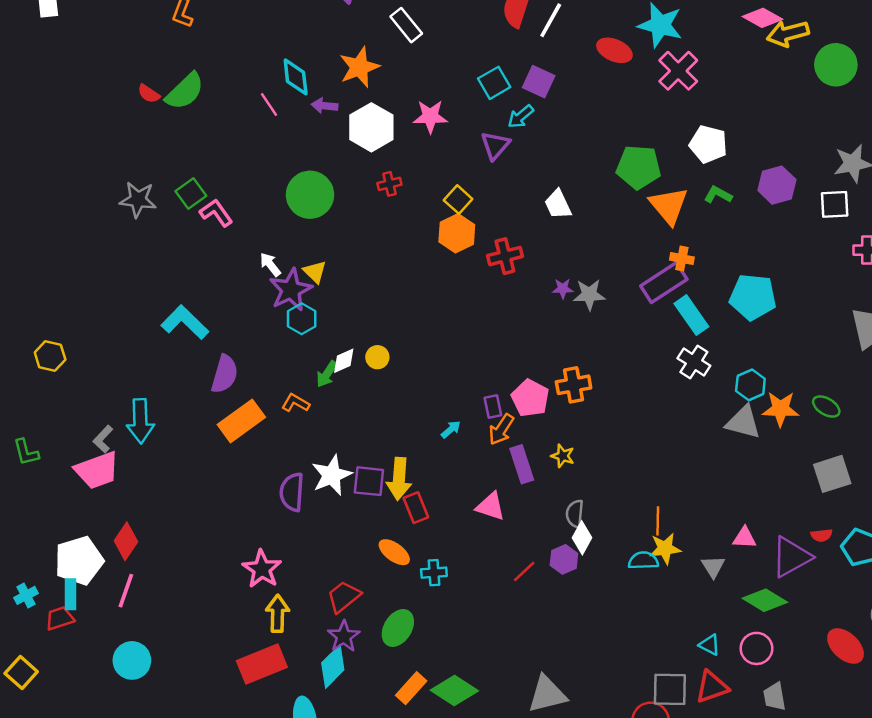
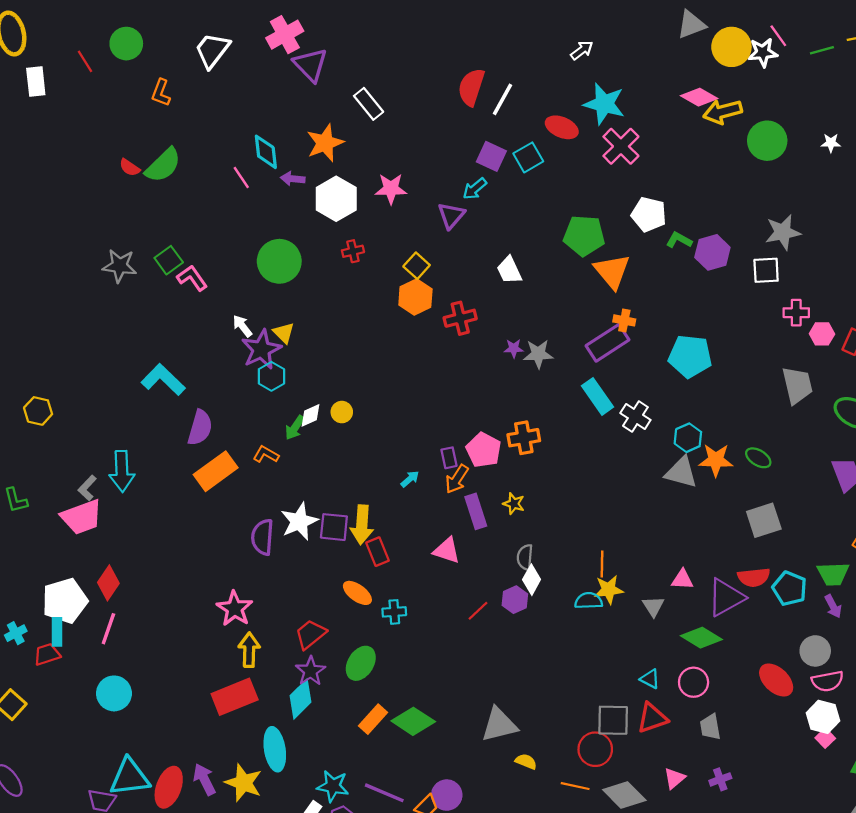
cyan square: (494, 83) -> (528, 157), moved
green L-shape: (718, 195) -> (679, 240), moved
cyan rectangle: (691, 315) -> (597, 396), moved
red semicircle: (821, 535) -> (754, 577), size x1.6

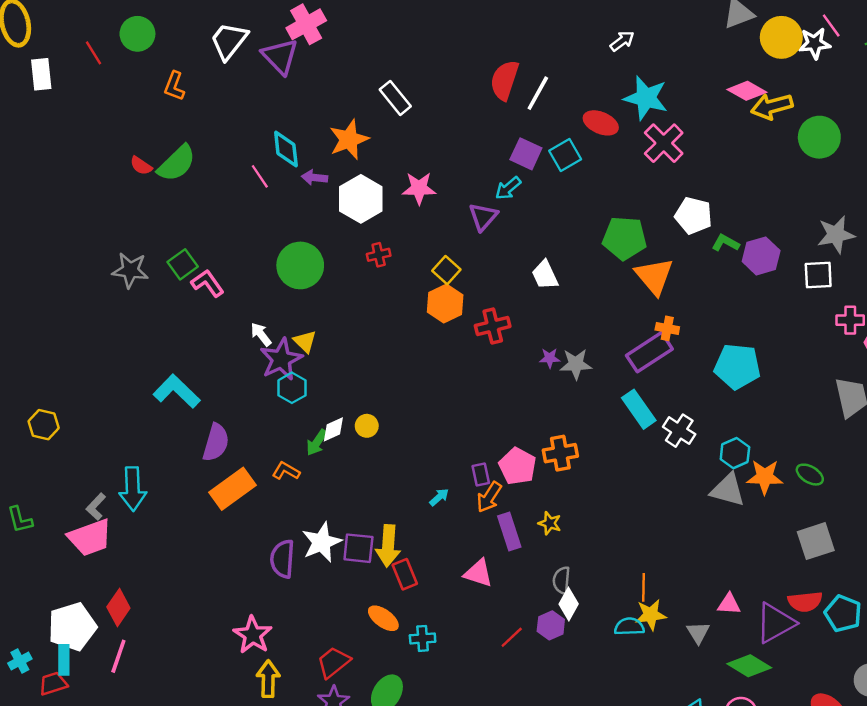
purple triangle: (311, 65) -> (280, 56), moved

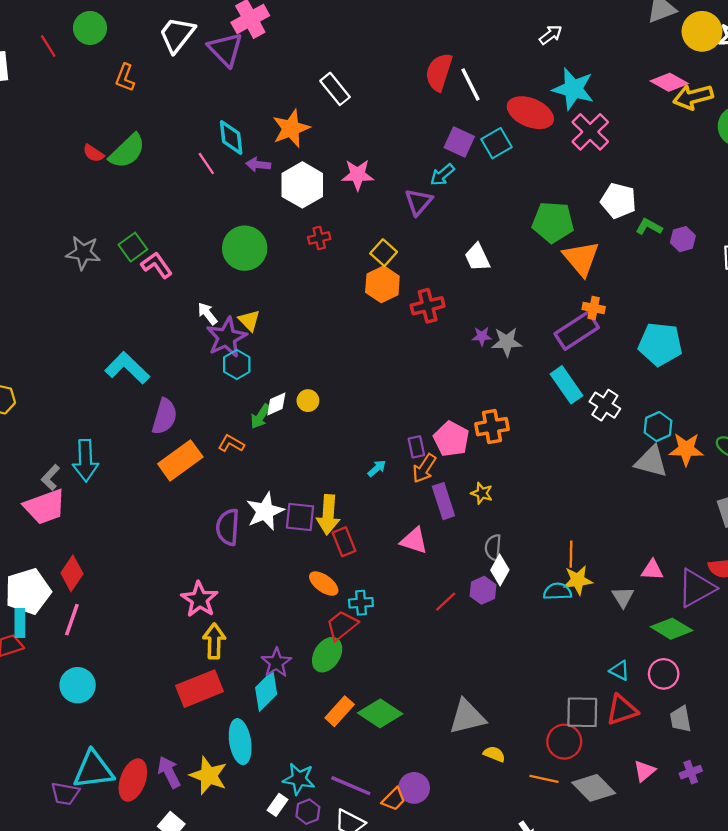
white line: (538, 93) -> (471, 84), turned -56
red ellipse: (601, 123) -> (530, 113), size x1.4
purple hexagon: (761, 256) -> (683, 239), size x0.7
red trapezoid: (333, 662) -> (342, 625), moved

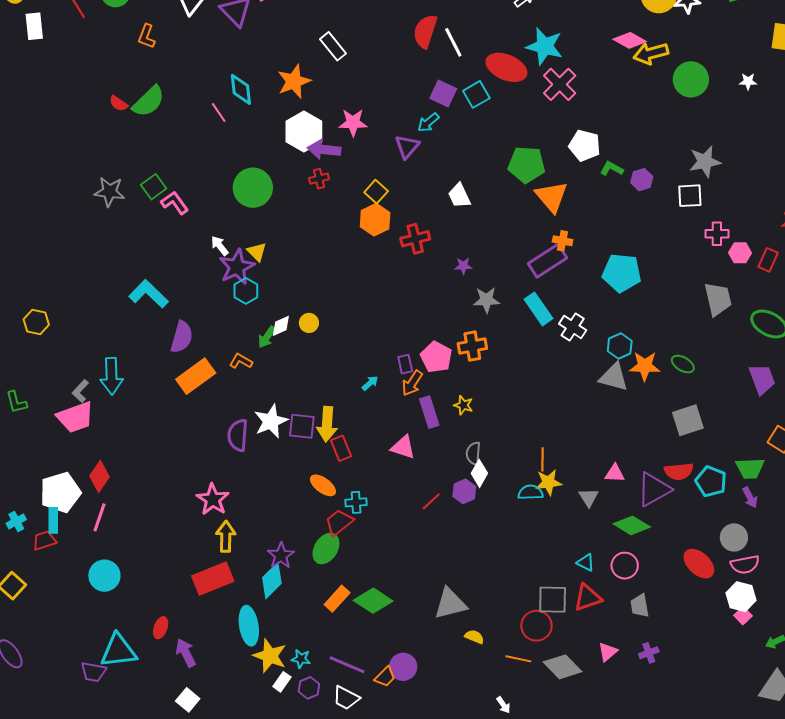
purple arrow: (258, 165) -> (324, 150), moved, size x1.5
gray star: (507, 342) -> (486, 300), moved
yellow star: (209, 776) -> (270, 656), moved
cyan star: (299, 779) -> (301, 659), size x0.7
red ellipse: (133, 780) -> (161, 628), moved, size x0.6

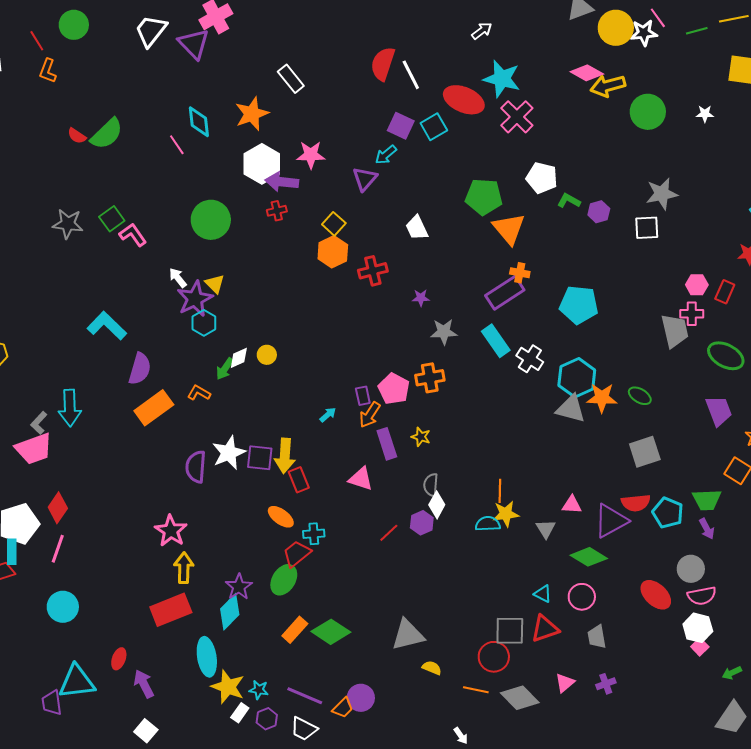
orange L-shape: (147, 36) -> (48, 71), moved
pink cross: (717, 234) -> (692, 314), moved
cyan hexagon: (620, 346) -> (577, 378), size x1.5
purple trapezoid: (93, 672) -> (52, 703), turned 72

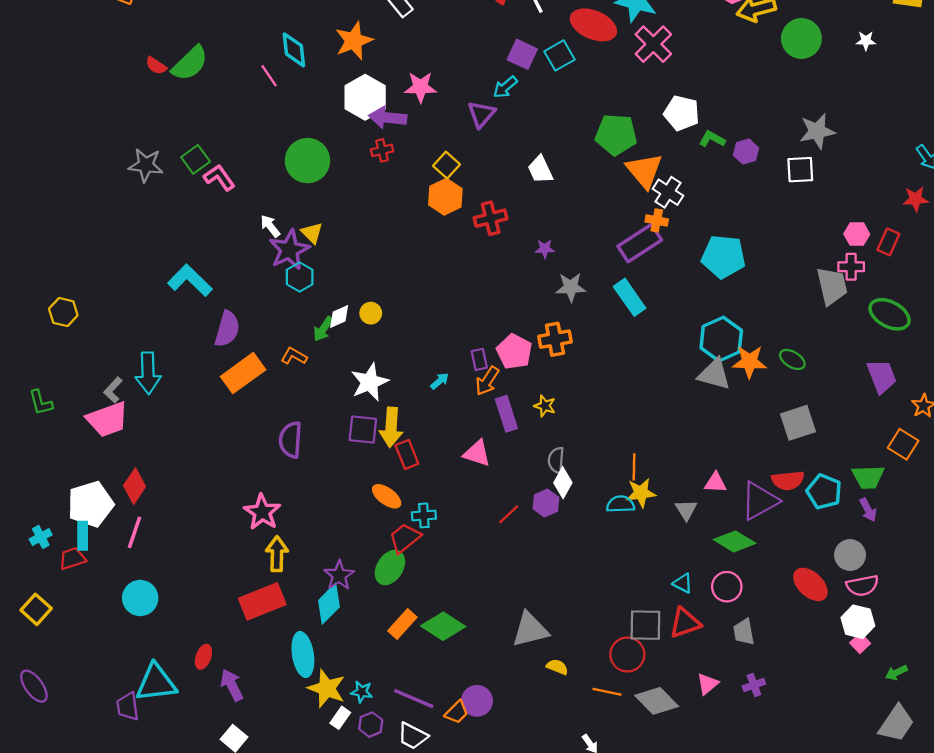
white cross: (530, 359) -> (668, 192), moved
white star: (229, 453) -> (370, 382), moved

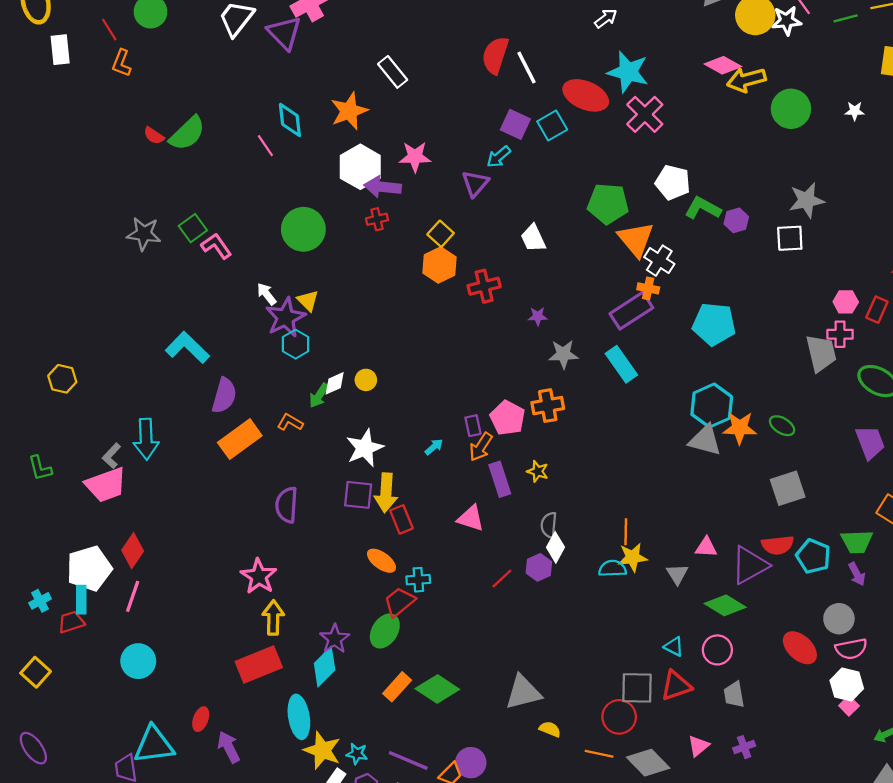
green L-shape: (712, 139) -> (703, 208), size x1.4

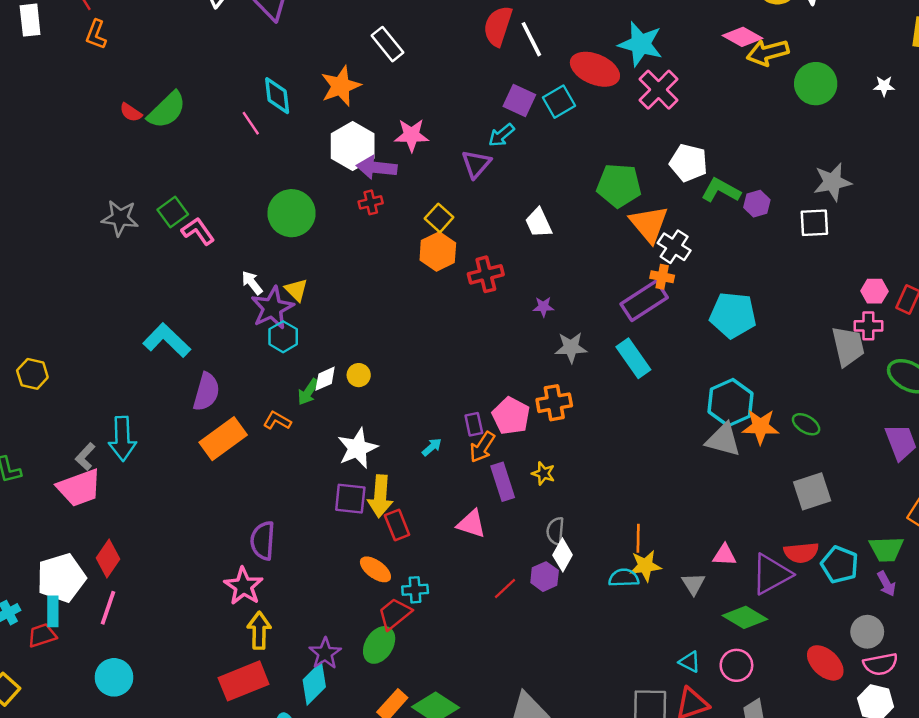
purple semicircle: (287, 505) -> (263, 541), moved

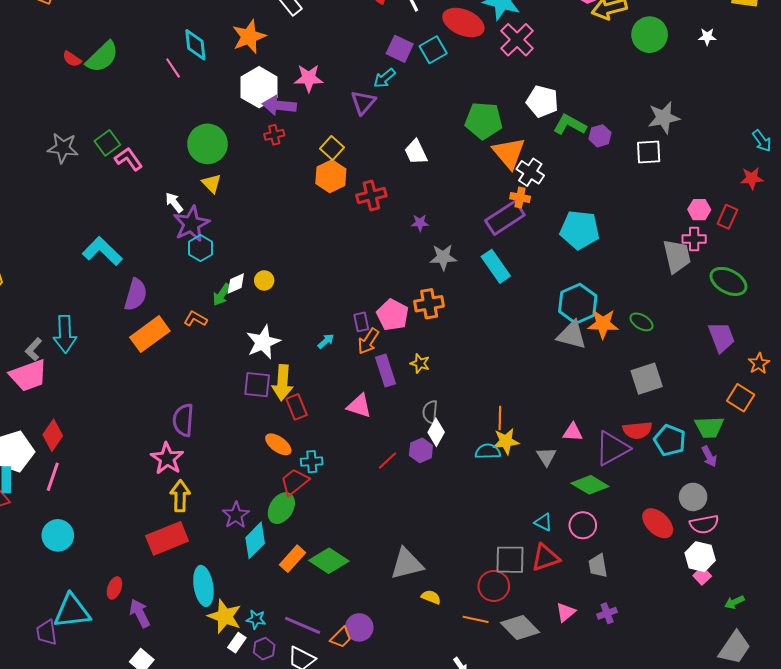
yellow triangle: (296, 290) -> (212, 183), moved
cyan diamond: (314, 683) -> (255, 540), moved

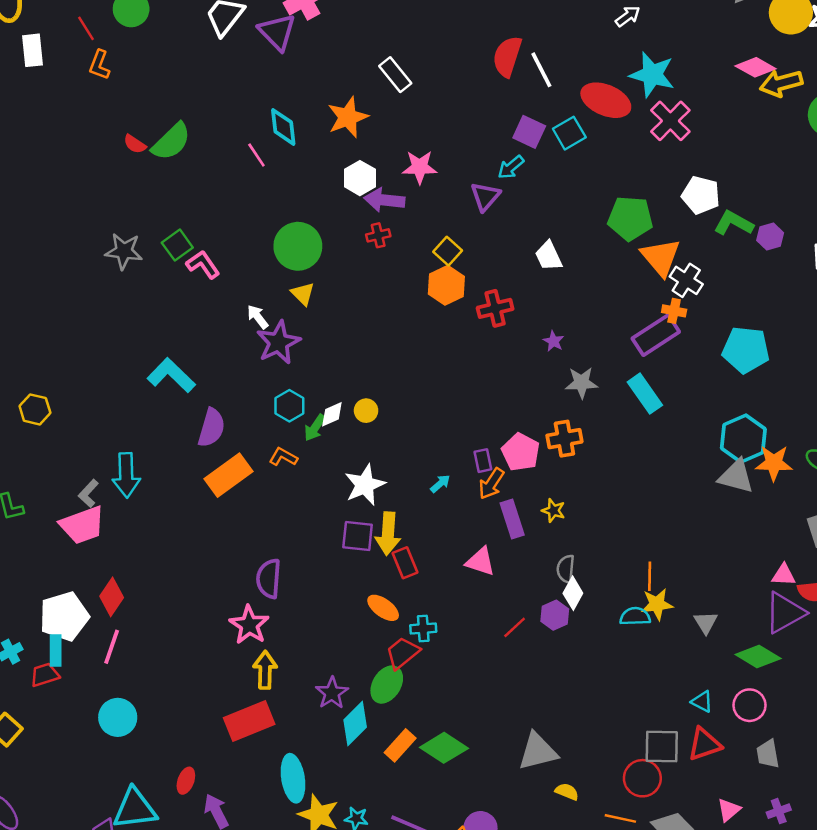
white hexagon: (259, 87) -> (360, 178), size x0.7
purple star: (420, 223) -> (554, 341), turned 30
cyan hexagon: (200, 248) -> (289, 406), moved
pink triangle: (573, 432) -> (784, 575), moved

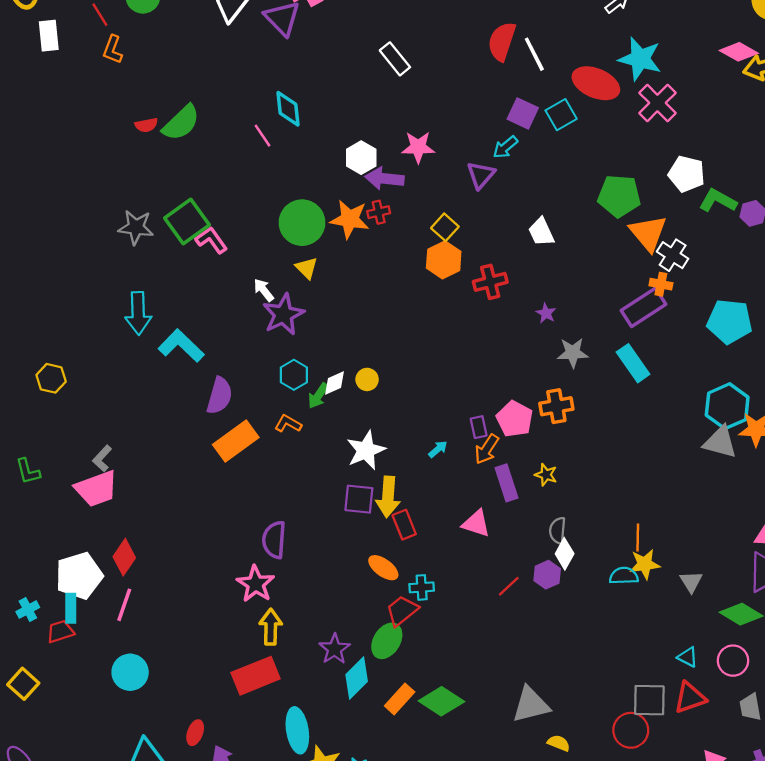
orange star: (348, 117) -> (350, 219), moved, turned 30
red semicircle: (135, 144) -> (146, 125), turned -45
green square: (177, 245) -> (187, 221), size x1.5
cyan arrow: (126, 475) -> (138, 313), moved

